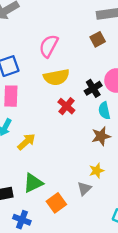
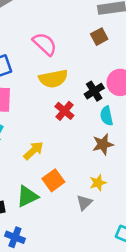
pink semicircle: (49, 46) -> (45, 44), turned 105
yellow arrow: (26, 142) -> (33, 151), moved
orange square: (56, 203) -> (53, 180), moved

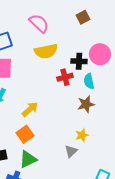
black cross: (94, 91) -> (79, 61), turned 35
red cross: (64, 111) -> (65, 77), moved, turned 35
orange square: (53, 180) -> (25, 134), moved
green triangle: (27, 196) -> (28, 159), moved

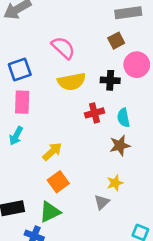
pink circle: (100, 54) -> (137, 65), moved
black cross: (79, 61) -> (110, 80), moved
orange square: (25, 134) -> (58, 182), moved

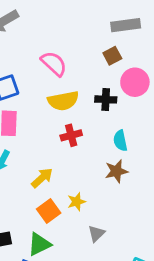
red cross: (94, 113) -> (71, 135), moved
yellow star: (115, 183) -> (76, 202), moved

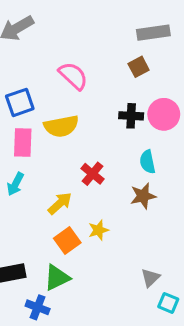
pink circle: (135, 82) -> (164, 114), moved
yellow semicircle: (63, 101) -> (61, 126), moved
red cross: (71, 135) -> (93, 174), moved, turned -36
gray triangle: (96, 234) -> (150, 278), moved

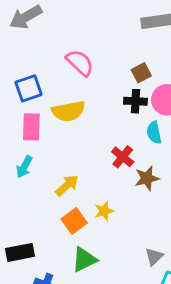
brown square: (139, 67) -> (141, 73), moved
cyan semicircle: (147, 162) -> (154, 133), moved
red cross: (93, 174) -> (123, 157), moved
green triangle: (57, 278) -> (84, 260), moved

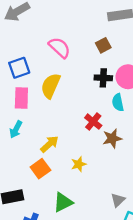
brown square: (141, 73) -> (103, 45), moved
yellow semicircle: (68, 111) -> (51, 86), turned 125
orange square: (74, 221) -> (40, 169), moved

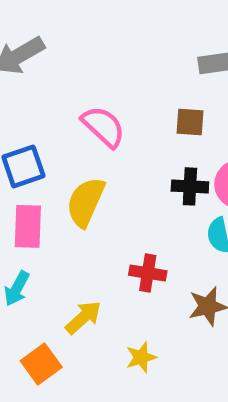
brown square: (103, 45) -> (190, 122), turned 32
red cross: (93, 122) -> (148, 273), moved, turned -30
orange square: (40, 169) -> (41, 364), moved

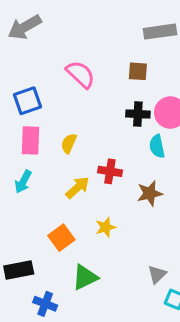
yellow semicircle: (86, 202) -> (69, 143), moved, size x0.6
yellow arrow: (83, 317) -> (78, 188), moved
orange square: (41, 364) -> (61, 238), moved

